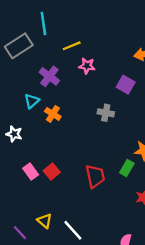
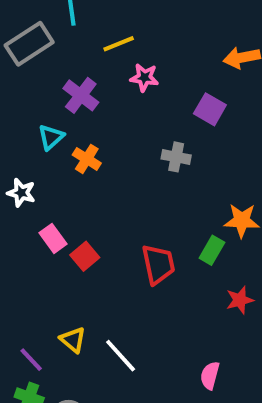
pink rectangle: (31, 172) -> (53, 238), moved

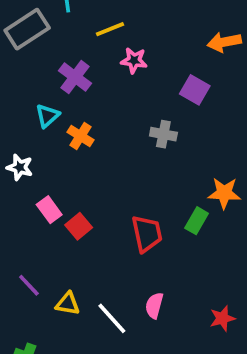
red star: (240, 300) -> (222, 318), moved
yellow triangle: (73, 340) -> (68, 304), turned -30
purple line: (31, 360) -> (29, 285), moved
pink semicircle: (210, 375) -> (154, 305), moved

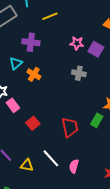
pink star: (134, 60) -> (77, 43), moved
purple cross: (75, 77) -> (31, 42), turned -30
pink rectangle: (49, 210) -> (13, 105), moved
white line: (112, 318) -> (51, 158), moved

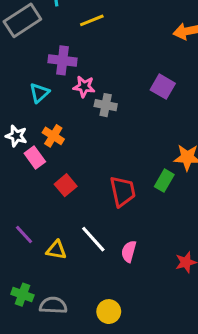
pink star: (77, 43) -> (84, 87), moved
purple square: (96, 49) -> (163, 87), moved
gray cross: (79, 73) -> (106, 105), moved
orange cross: (34, 74) -> (53, 136), moved

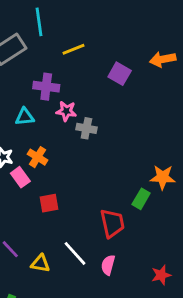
purple square: (163, 87) -> (120, 74), moved
cyan triangle: (39, 93) -> (25, 117), turned 36
red square: (66, 185) -> (49, 203), turned 30
red trapezoid: (123, 191) -> (112, 223), moved

